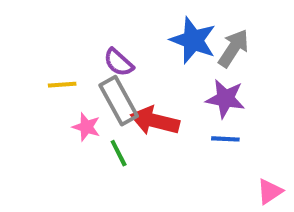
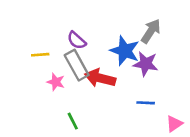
blue star: (193, 40) -> (125, 51), moved
blue line: (225, 139) -> (146, 103), moved
green line: (119, 153) -> (73, 121), moved

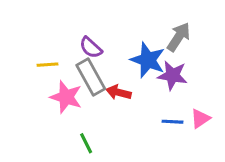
red arrow: (100, 78) -> (119, 92), size x0.7
pink star: (56, 82) -> (66, 97), size x1.5
pink triangle: (174, 124) -> (200, 119), moved

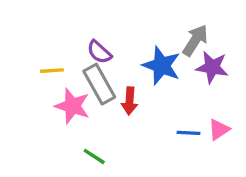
purple star: (173, 75) -> (212, 67), moved
red arrow: (119, 92) -> (130, 101), turned -100
green line: (86, 143) -> (94, 156), turned -30

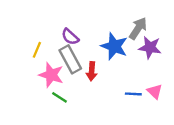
yellow line: (52, 71) -> (37, 50), turned -63
pink triangle: (219, 130) -> (155, 92), turned -42
green line: (94, 156) -> (60, 97), moved

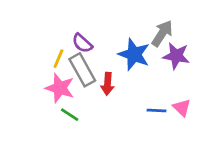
yellow line: (37, 50) -> (58, 59), moved

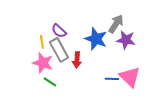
yellow line: (58, 59) -> (42, 42), turned -32
pink triangle: (182, 108) -> (130, 77), size x1.6

